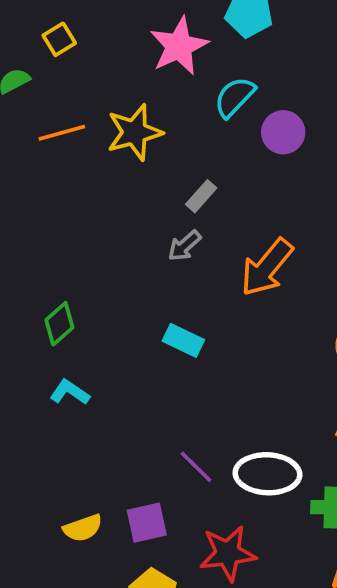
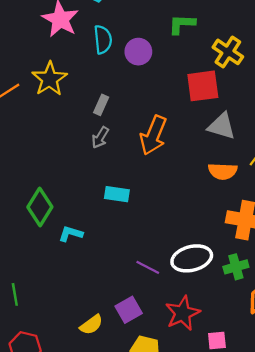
cyan semicircle: (235, 97) -> (103, 40), turned 148
green diamond: (59, 324) -> (40, 207), size x1.4
cyan L-shape: (70, 392) -> (71, 234), moved

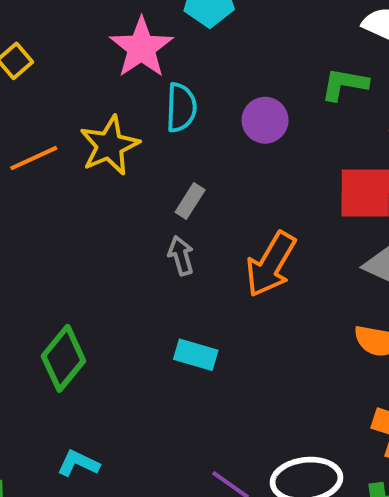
cyan semicircle: (103, 40) -> (181, 108), moved
gray arrow: (100, 137) -> (181, 256), turned 125
cyan L-shape: (71, 234) -> (78, 463), moved

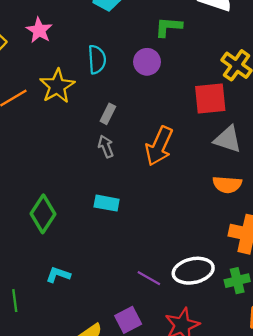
pink star: (141, 48) -> (39, 30), moved, size x0.7
green L-shape: (344, 84) -> (168, 27), moved
cyan rectangle: (196, 355) -> (107, 203), moved

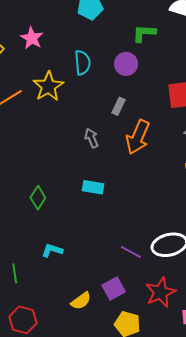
gray rectangle: (108, 114) -> (119, 106), moved
green diamond: (43, 214) -> (38, 198), size x0.7

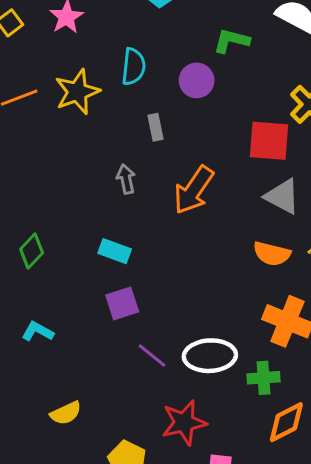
gray rectangle: (119, 106) -> (155, 127), moved, turned -48
purple square: (114, 289) -> (122, 303), moved

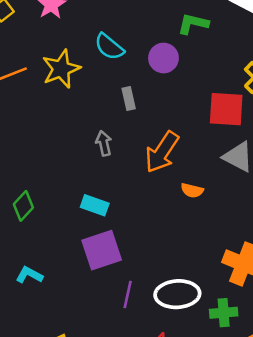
cyan semicircle: (134, 67) -> (109, 47), turned 124
orange semicircle: (272, 254) -> (192, 190), moved, size x0.7
purple square: (122, 303) -> (102, 250), size x1.4
purple line: (152, 355) -> (128, 295), turned 64

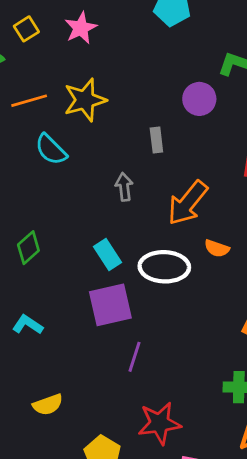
cyan semicircle: (109, 47) -> (51, 149), moved
cyan rectangle: (95, 205) -> (107, 254), turned 32
white ellipse: (177, 294) -> (164, 267), moved

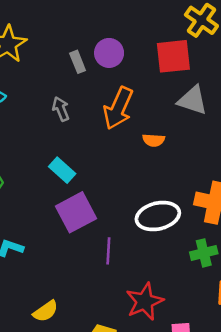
purple circle: (199, 99) -> (109, 53), moved
white ellipse: (164, 267) -> (158, 216), moved

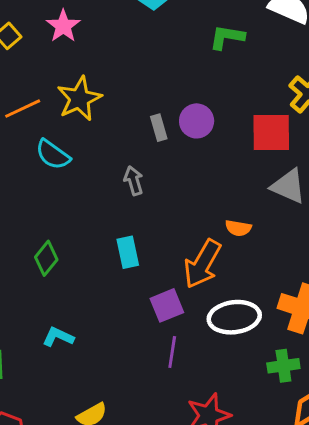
orange arrow: (118, 108) -> (202, 264), moved
cyan rectangle: (62, 170) -> (128, 252), turned 30
purple square: (76, 212) -> (167, 305), moved, size x0.7

